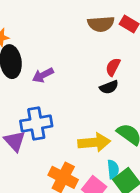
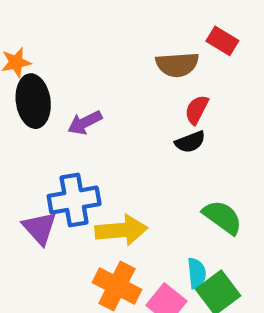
brown semicircle: (101, 24) -> (177, 65), moved
yellow arrow: (94, 142) -> (121, 230), moved

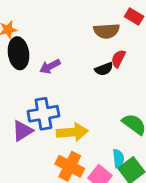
black semicircle: (190, 142) -> (104, 69), moved
purple triangle: (40, 228) -> (22, 131), turned 40

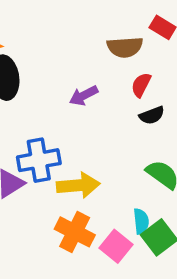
purple arrow: (50, 66) -> (84, 96), moved
black semicircle: (104, 69) -> (152, 115), moved

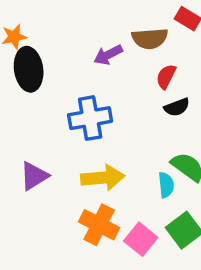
purple arrow: (84, 96) -> (108, 55), moved
blue cross: (39, 160) -> (90, 118), moved
cyan semicircle: (141, 221) -> (166, 185), moved

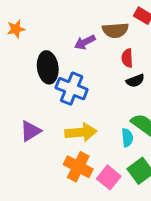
black ellipse: (29, 69) -> (48, 67), moved
red semicircle: (166, 76) -> (127, 58), turned -30
blue cross: (90, 118) -> (72, 89), turned 32

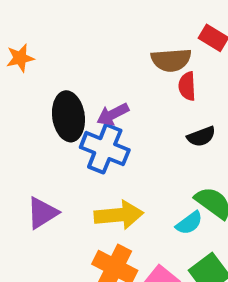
purple arrow: (85, 42) -> (113, 114), moved
red semicircle: (127, 58) -> (187, 86), moved
cyan semicircle: (127, 138) -> (189, 223), turned 60

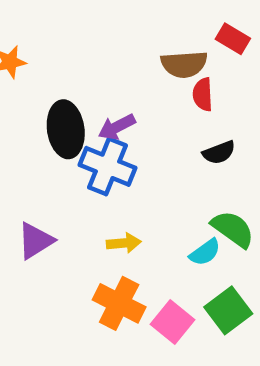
yellow arrow: (119, 215) -> (124, 243), size x0.6

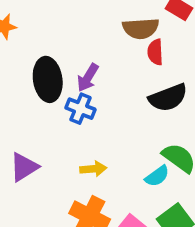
purple arrow: (117, 127) -> (88, 78), turned -32
black semicircle: (219, 152) -> (168, 98), size x1.5
blue cross: (108, 166) -> (81, 109), size x0.7

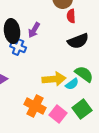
blue cross: (81, 109) -> (18, 47), moved
yellow arrow: (93, 169) -> (54, 79), moved, size x1.6

